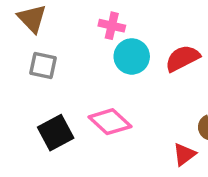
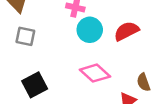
pink diamond: (110, 122) -> (95, 73), moved

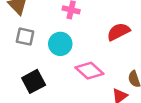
cyan circle: (90, 30) -> (60, 44), moved

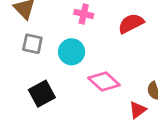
red semicircle: (118, 32) -> (131, 23), moved

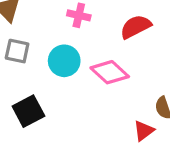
pink diamond: (104, 81) -> (110, 72), moved

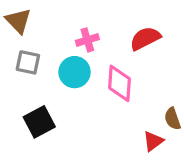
pink cross: (79, 15) -> (87, 40), moved, turned -30
pink diamond: (110, 72) -> (119, 83), turned 51

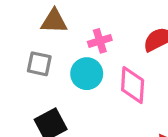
brown triangle: (18, 21) -> (54, 21), moved, turned -44

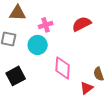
pink diamond: (133, 85) -> (63, 68), moved

